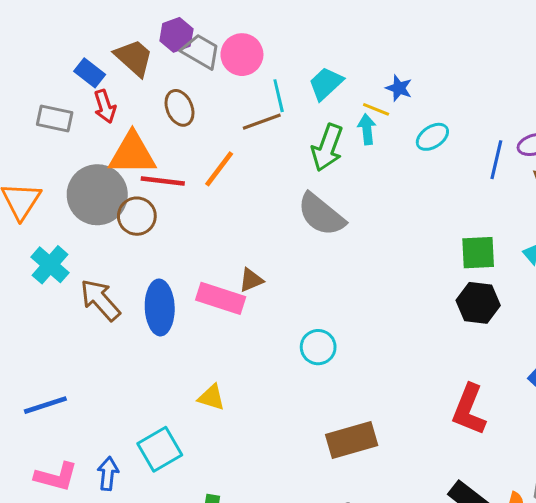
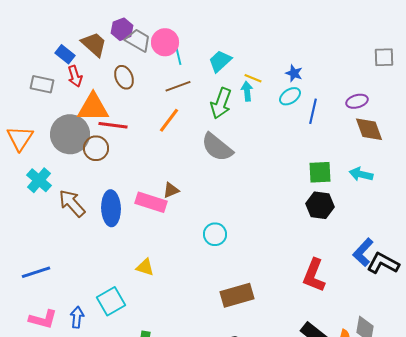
blue star: (399, 88) -> (294, 73), moved
cyan line: (279, 96) -> (178, 54), moved
blue line: (496, 160) -> (313, 111), moved
orange line: (219, 169) -> (169, 120), moved

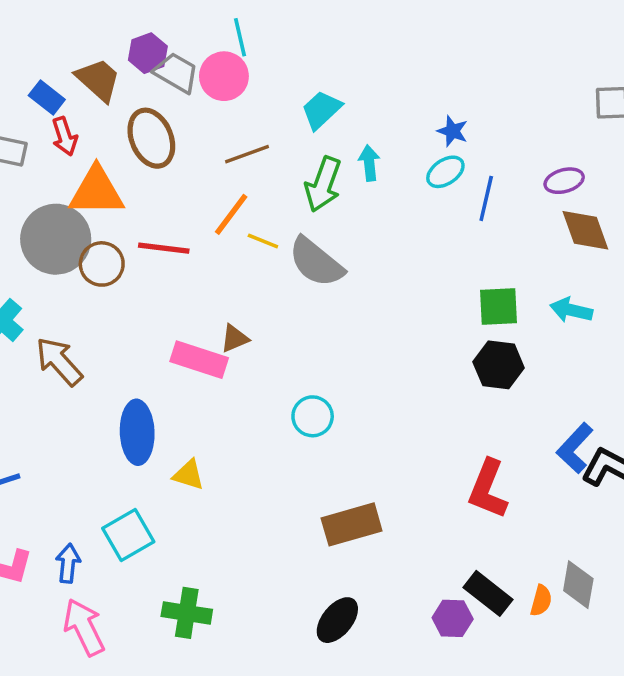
cyan line: (178, 54) -> (240, 37), moved
brown ellipse: (124, 77) -> (151, 138), size x1.4
yellow line: (253, 78) -> (263, 241), moved
red line: (113, 125) -> (164, 248), moved
blue ellipse: (111, 208) -> (137, 432), moved

